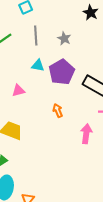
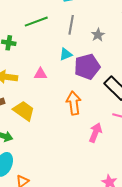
cyan triangle: (38, 65) -> (66, 54), turned -48
orange arrow: (58, 111) -> (74, 103), size x1.6

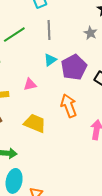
gray star: (98, 35) -> (90, 33), moved
yellow trapezoid: (24, 111) -> (35, 123), moved

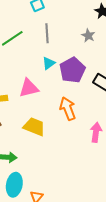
pink triangle: (30, 85) -> (29, 88), size x1.5

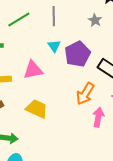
cyan triangle: (49, 63) -> (54, 46), turned -32
orange arrow: (68, 109) -> (85, 94), moved, turned -130

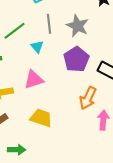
gray star: (95, 20) -> (78, 26), moved, size x1.6
cyan triangle: (54, 46) -> (37, 47), moved

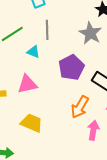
gray star: (78, 26) -> (90, 33), moved
cyan triangle: (37, 47) -> (33, 52), turned -32

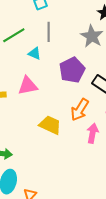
yellow trapezoid: (32, 123) -> (50, 125), moved

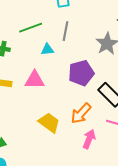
cyan triangle: (34, 53) -> (47, 49), turned -40

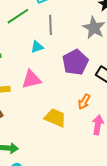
green line: (31, 28) -> (18, 16), moved
orange arrow: (81, 113) -> (84, 102), size x0.7

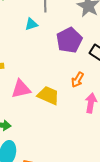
pink triangle: (31, 79) -> (21, 89), moved

